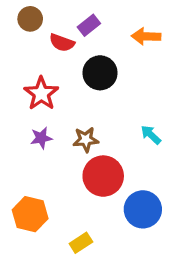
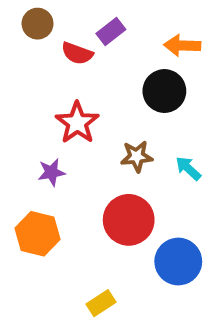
black circle: (100, 73) -> (164, 91), moved
red star: (41, 93) -> (77, 123), moved
brown star: (86, 140) -> (137, 156), moved
orange hexagon: (30, 214) -> (38, 234), moved

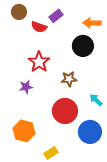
cyan arrow: (188, 168) -> (96, 100), moved
orange hexagon: (38, 234) -> (24, 131), moved

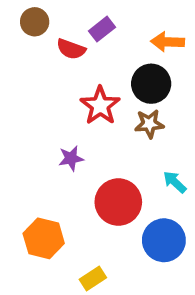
red star: (39, 62) -> (100, 106), moved
brown star: (69, 79) -> (149, 124), moved
purple star: (26, 87) -> (71, 158), moved

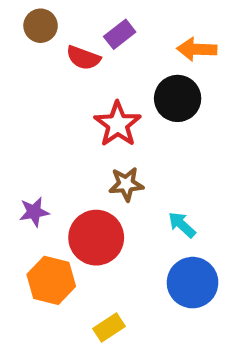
brown star: (149, 124) -> (126, 184), moved
purple star: (71, 158) -> (34, 212), moved
cyan arrow: (175, 182) -> (182, 225), moved
red circle: (118, 202) -> (96, 238), moved

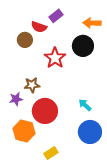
brown circle: (41, 26) -> (25, 40), moved
brown star: (126, 184) -> (32, 85), moved

